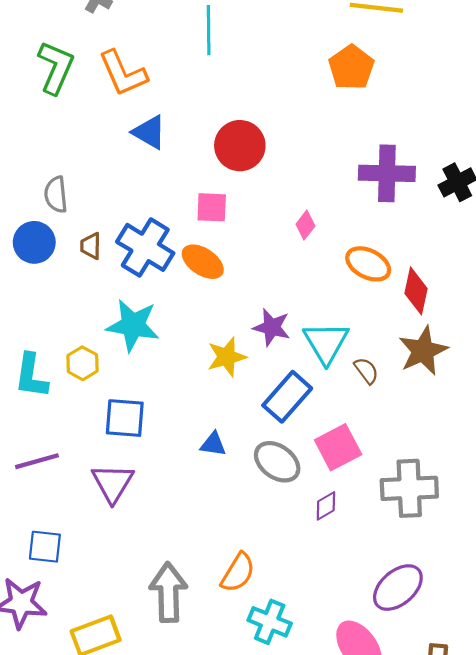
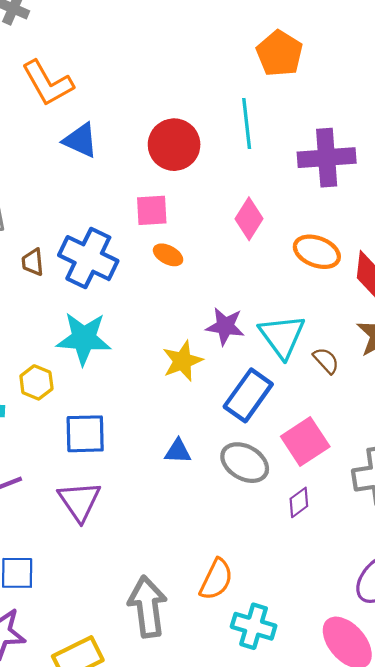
cyan line: (209, 30) -> (247, 124), moved
pink diamond: (305, 225) -> (249, 219), size x1.4
orange ellipse: (203, 262) -> (168, 255), moved, size x0.7

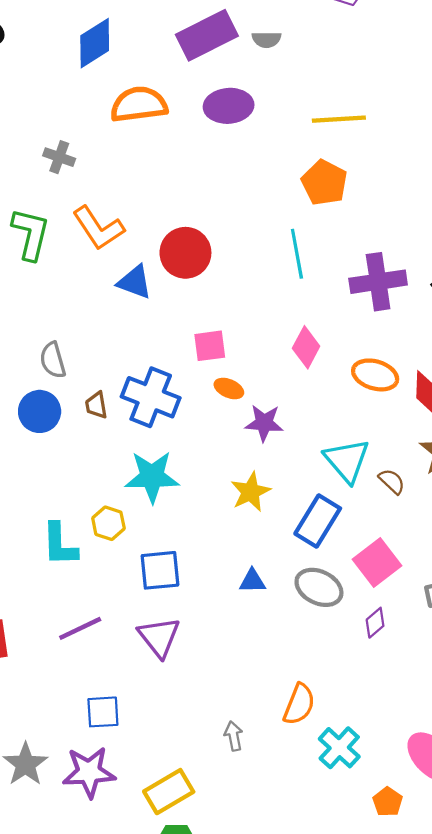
red circle: (174, 145) -> (185, 253), moved
purple star: (225, 326) -> (264, 423), moved
gray arrow: (148, 607) -> (234, 736), size x0.5
cyan cross: (254, 626) -> (339, 748), turned 30

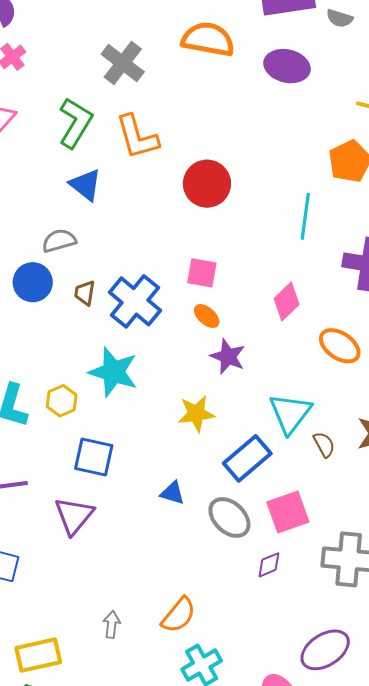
gray cross: (59, 157) -> (123, 63), size x1.5
blue triangle: (135, 282) -> (85, 185), moved
gray semicircle: (53, 360) -> (59, 241), turned 72

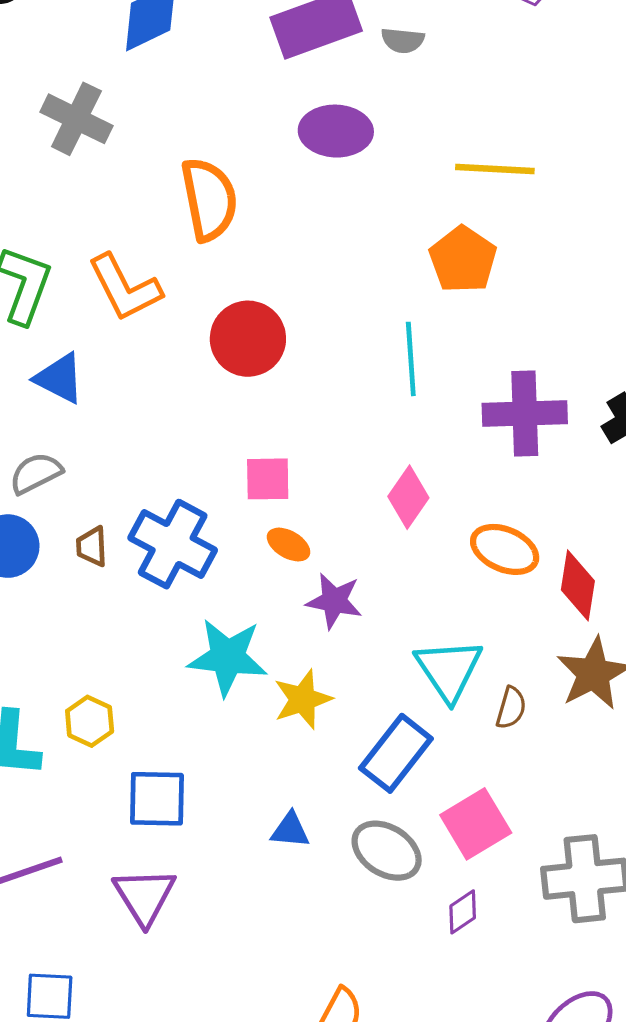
orange semicircle: (208, 39) -> (209, 199), moved, turned 80
gray cross: (123, 63) -> (76, 119), moved
cyan star: (113, 372) -> (228, 657), moved
brown semicircle: (324, 445) -> (511, 708), turned 56

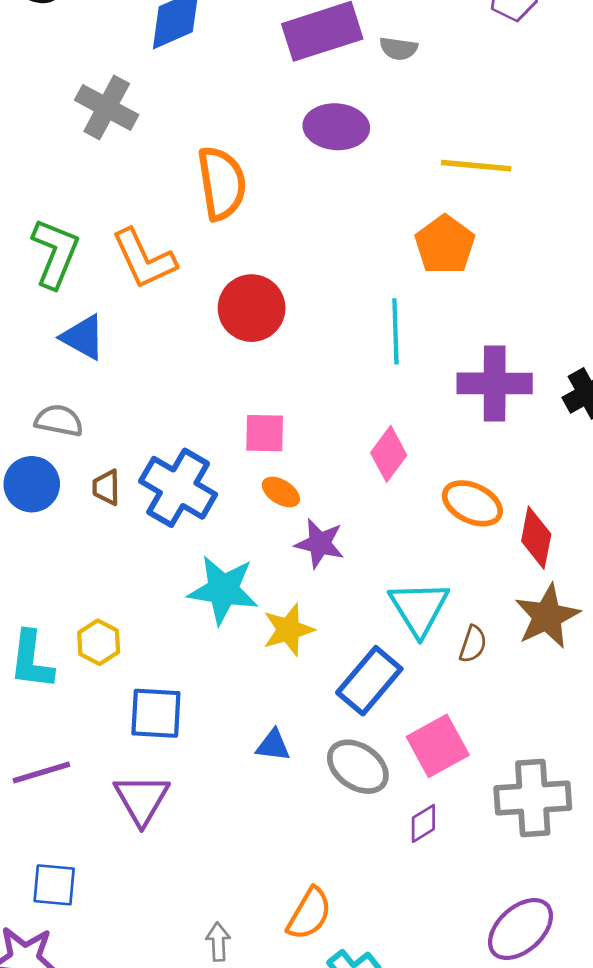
gray semicircle: (36, 473) -> (59, 420), turned 36

